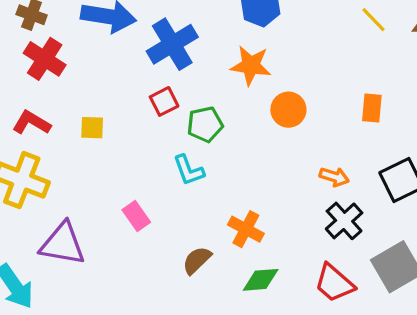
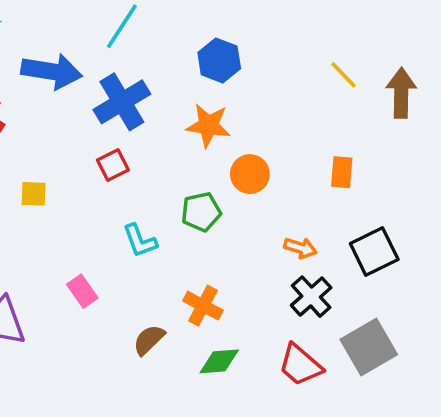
green pentagon: (205, 124) -> (201, 212), moved

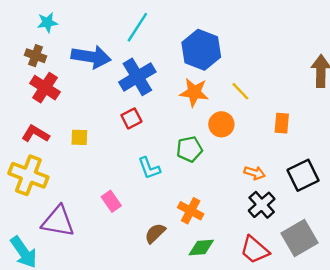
blue hexagon: (219, 60) -> (201, 50), size x1.4
yellow line: (344, 75) -> (240, 91), moved

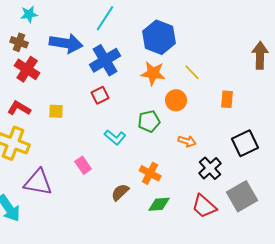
cyan L-shape: (149, 168) -> (115, 137), turned -30
orange arrow: (255, 173) -> (187, 141), moved

